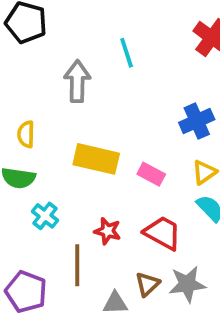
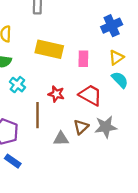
pink rectangle: (151, 174) -> (83, 59), turned 63

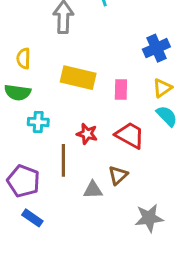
cyan cross: (17, 85) -> (38, 122), turned -35
gray star: (106, 127) -> (149, 218), moved

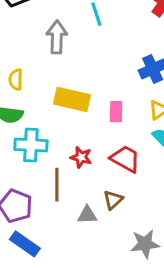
cyan cross: (38, 122) -> (31, 145), size x1.5
blue rectangle: (32, 218) -> (25, 244), size x1.4

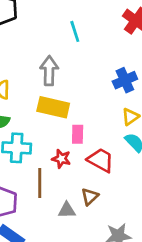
gray arrow: (57, 37) -> (49, 71), moved
pink rectangle: (116, 112) -> (78, 134), moved

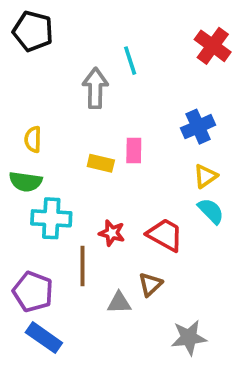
gray arrow: (49, 71) -> (95, 88), moved
yellow rectangle: (53, 107) -> (101, 163), size x0.6
pink rectangle: (78, 134) -> (134, 150), moved

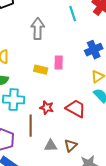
cyan line: (130, 61) -> (73, 14), moved
brown triangle: (150, 284) -> (71, 146), moved

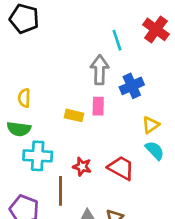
gray arrow: (38, 29) -> (100, 70), moved
blue cross: (94, 50) -> (132, 86), moved

